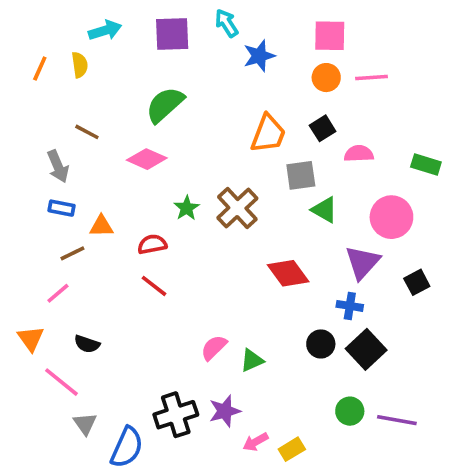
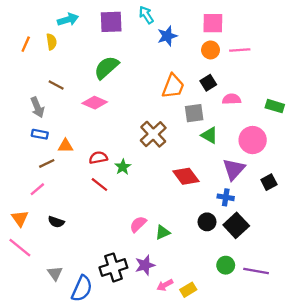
green star: (187, 208) -> (123, 167), moved
pink line: (62, 382) -> (20, 248), moved

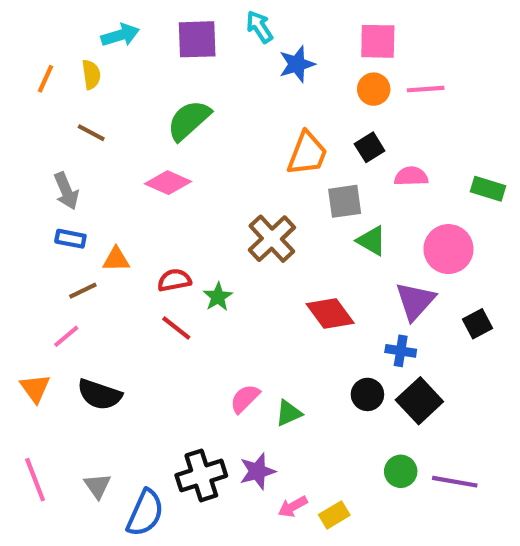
brown line: (56, 85) -> (91, 133), moved
black semicircle: (56, 222) -> (99, 394), size x1.5
pink line: (20, 248) -> (35, 480), moved, turned 30

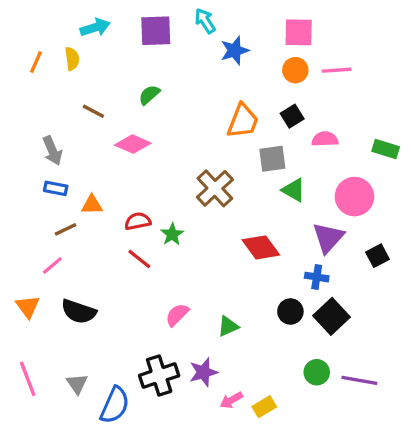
green semicircle: (189, 120) -> (149, 95), size x0.6
brown line: (91, 133) -> (93, 111), moved
pink semicircle: (245, 399) -> (177, 315), moved

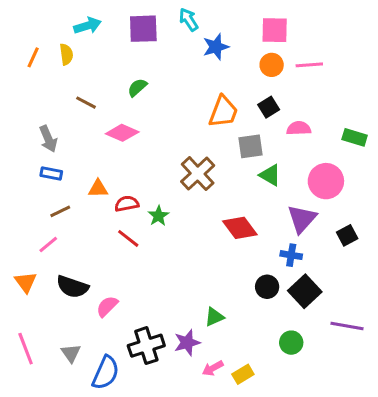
orange triangle: (92, 205) -> (98, 189), moved
pink semicircle: (177, 315) -> (107, 306), moved
green triangle: (228, 326) -> (214, 317), moved
purple line: (359, 380) -> (347, 326), moved

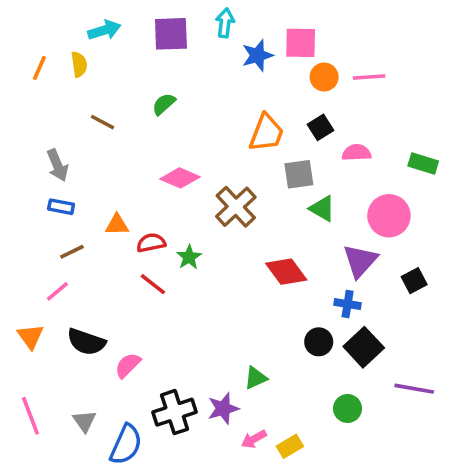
cyan arrow: (189, 20) -> (225, 23), turned 40
pink square: (275, 30) -> (301, 43), moved
pink diamond: (122, 133) -> (180, 178), moved

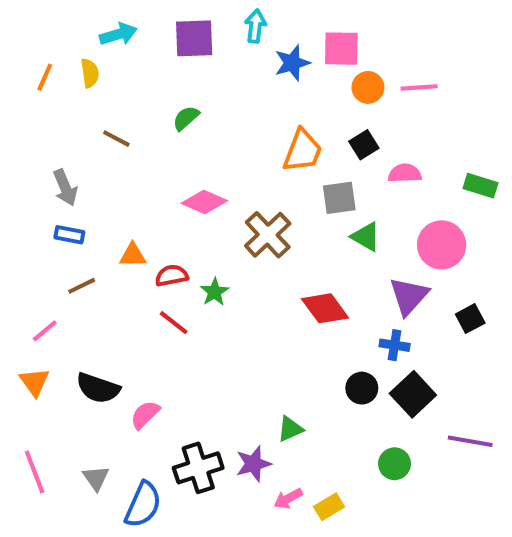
pink line: (57, 291) -> (45, 331), moved

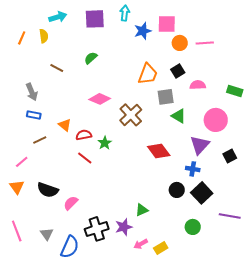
orange triangle: (133, 255) -> (65, 125), turned 40

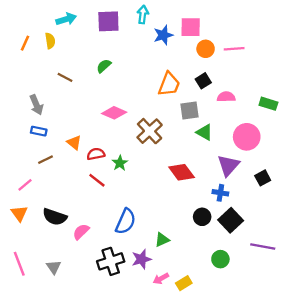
blue semicircle: (70, 247) -> (126, 221), moved

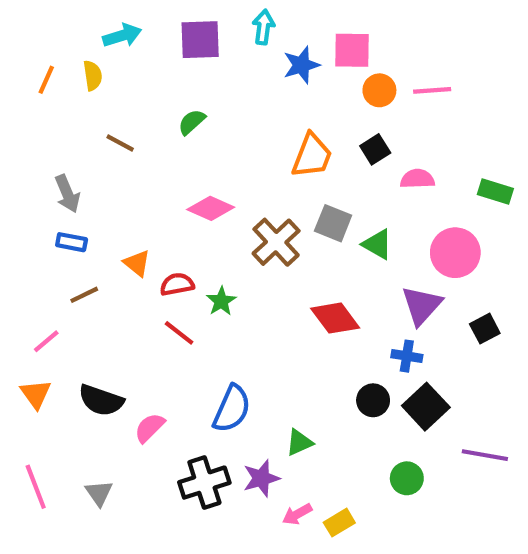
gray square: (190, 111) -> (333, 223), moved, turned 30

